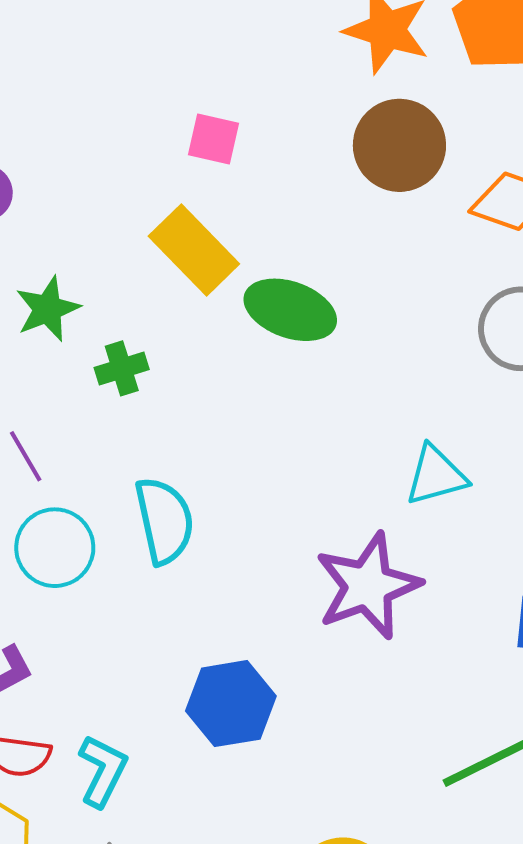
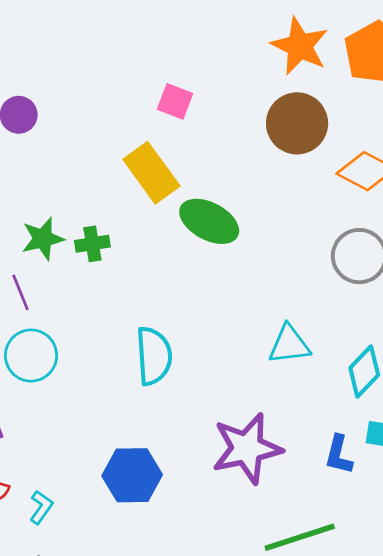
green star: (48, 309) -> (43, 239), moved
cyan semicircle: (164, 521) -> (154, 356), moved
purple star: (368, 586) -> (247, 448), moved
cyan L-shape: (103, 771) -> (41, 507), size x0.7

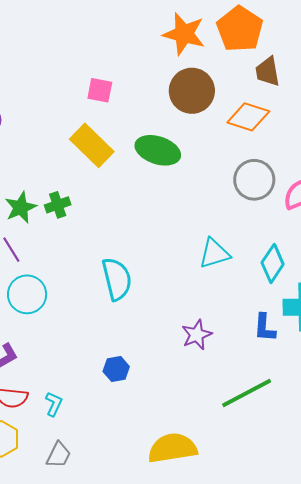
green ellipse: (209, 221) -> (158, 150), moved
purple star: (247, 448) -> (197, 335), size x0.6
blue hexagon: (132, 475) -> (116, 369), size x0.6

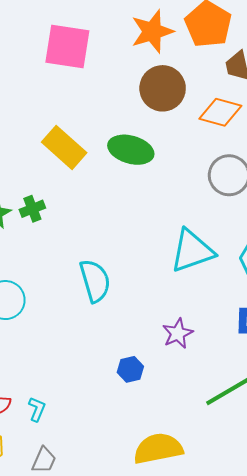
orange star: (184, 34) -> (152, 31), turned -30
pink square: (100, 90) -> (67, 46), moved, size x1.8
cyan triangle: (214, 253) -> (192, 251), size x1.4
blue hexagon: (116, 369) -> (130, 369), moved

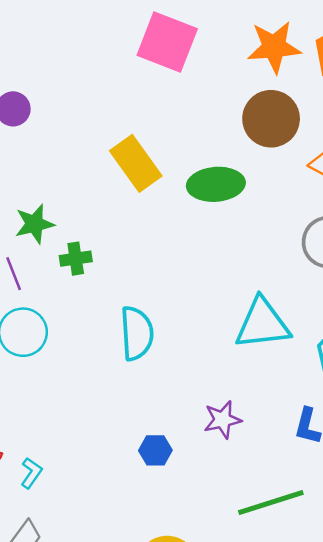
green ellipse: (131, 150) -> (216, 184), turned -33
green cross: (32, 209) -> (76, 259), moved

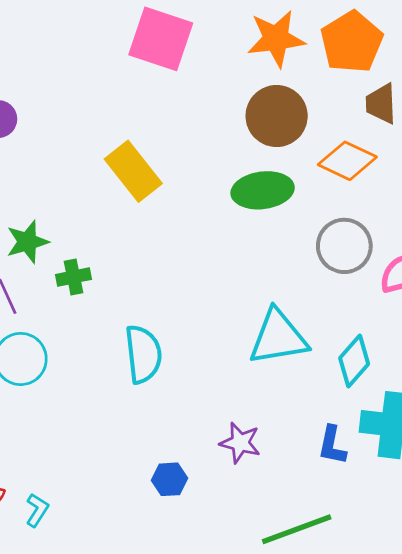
green ellipse: (216, 184) -> (263, 190), moved
purple star: (222, 420) -> (240, 443), turned 30

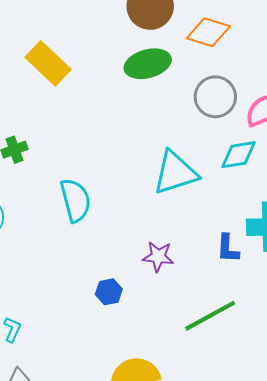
cyan diamond: (354, 361) -> (239, 155), moved, turned 48

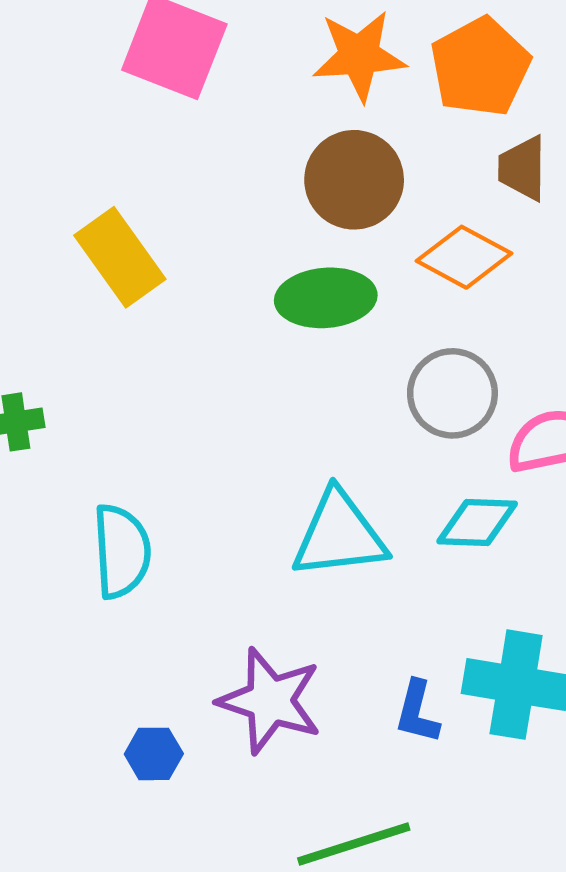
purple star: (158, 257) -> (270, 701), size x1.6

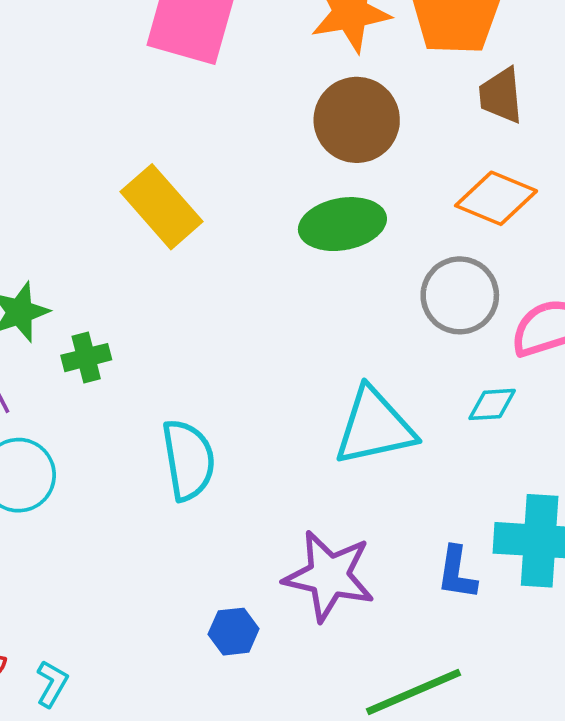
orange diamond: (464, 257) -> (496, 198), moved
cyan diamond: (477, 522) -> (492, 404), size x0.7

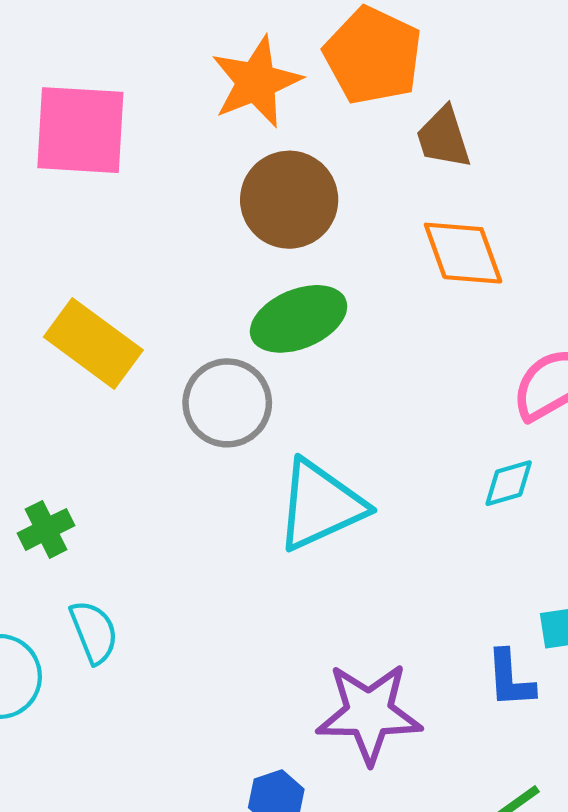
orange diamond: (496, 198) -> (463, 253), turned 60
gray circle: (460, 295) -> (227, 403), moved
cyan triangle: (374, 427) -> (320, 505), moved
cyan semicircle: (188, 460) -> (94, 632), moved, size x0.7

